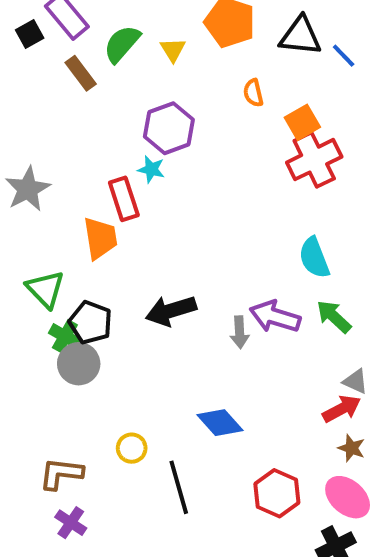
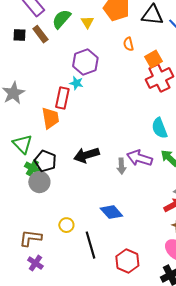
black square: (30, 34) -> (19, 35), moved, turned 32
red rectangle: (124, 199) -> (62, 98), turned 30
red hexagon: (277, 493) -> (127, 261), moved

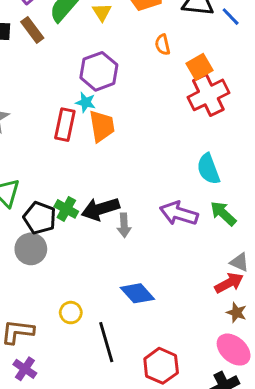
orange trapezoid: (50, 118) -> (102, 126), moved
gray arrow: (121, 166) -> (124, 225), moved
green cross: (32, 168) -> (66, 209), moved

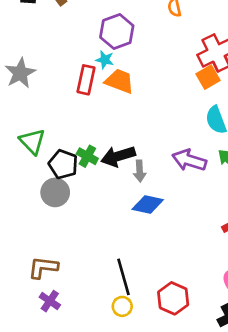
orange square: (200, 67) -> (208, 77), moved
orange trapezoid: (102, 126) -> (120, 81), turned -60
blue diamond: (137, 293) -> (148, 204), moved, turned -36
yellow circle: (71, 313) -> (122, 306), moved

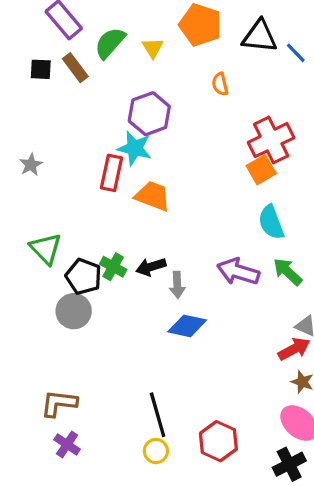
cyan star: (105, 60) -> (135, 148), size x1.5
gray star: (20, 73) -> (31, 165), size x0.6
orange trapezoid: (120, 81) -> (153, 196), moved
black arrow: (118, 156) -> (151, 267), size x0.7

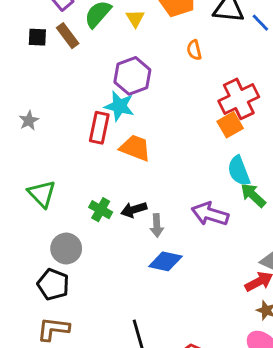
green arrow: (288, 272) -> (253, 195), moved
black pentagon: (84, 277) -> (53, 284), moved

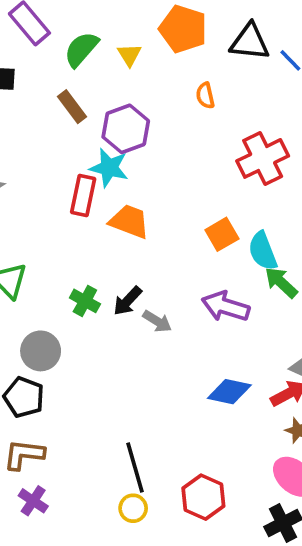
brown rectangle: (68, 36) -> (72, 107), moved
orange square: (230, 125) -> (222, 234), moved
black arrow: (134, 210) -> (128, 301), turned -30
gray arrow: (157, 225) -> (157, 321), turned -55
blue diamond: (165, 261) -> (229, 392), moved

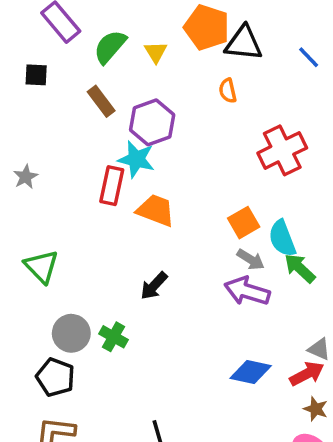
black triangle: (250, 42) -> (244, 43), moved
green cross: (85, 301) -> (113, 337), moved
gray arrow: (157, 321) -> (251, 259), moved

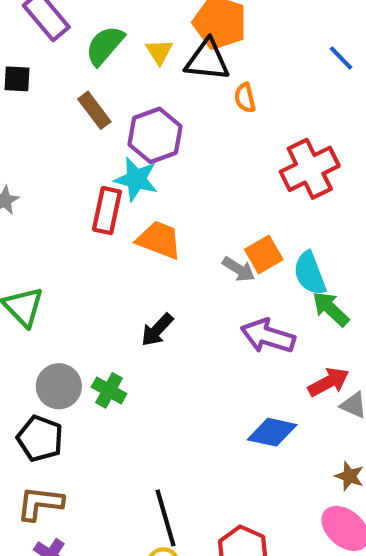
black triangle: (244, 43) -> (207, 60), moved
gray arrow: (251, 259) -> (239, 269), moved
red arrow: (307, 374) -> (329, 382), moved

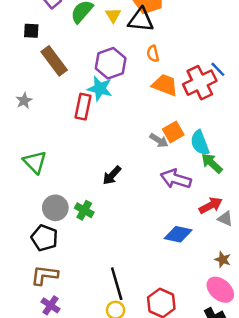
blue line: (341, 58) -> (218, 69), moved
orange semicircle: (245, 98) -> (153, 54), moved
brown rectangle: (94, 110) -> (54, 61), moved, size x1.4
orange trapezoid: (159, 240) -> (165, 85), moved

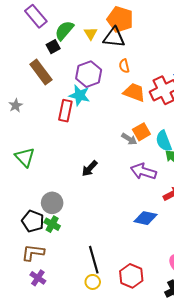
black square: (31, 31) -> (53, 47), moved, turned -32
gray circle: (55, 208) -> (52, 203), moved
green cross: (84, 210) -> (52, 224), moved

